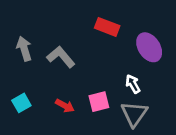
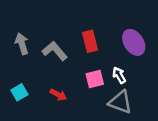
red rectangle: (107, 27) -> (90, 41), moved, turned 55
pink square: (99, 102) -> (95, 79), moved
gray triangle: (134, 114) -> (120, 102), turned -45

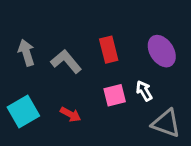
cyan square: (19, 92) -> (23, 111), size x1.5
gray triangle: (120, 102) -> (166, 123), moved

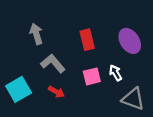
gray arrow: (26, 53) -> (36, 34), moved
gray L-shape: (66, 61) -> (53, 63), moved

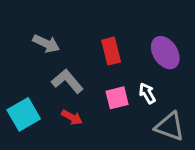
gray arrow: (36, 34) -> (46, 44), turned 132

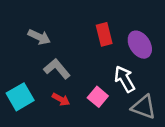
red rectangle: (111, 51) -> (104, 34), moved
white arrow: (147, 93) -> (125, 79), size x1.5
pink square: (117, 98) -> (98, 97), moved, turned -36

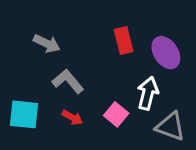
white arrow: (125, 79) -> (148, 93), turned 44
cyan square: (20, 97) -> (24, 114), turned 36

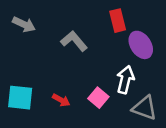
red rectangle: (124, 40) -> (118, 21), moved
gray arrow: (47, 44) -> (24, 24), moved
gray L-shape: (68, 81) -> (74, 41), moved

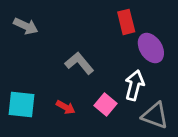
gray L-shape: (74, 41) -> (79, 63), moved

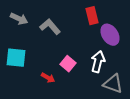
gray L-shape: (79, 63) -> (50, 27), moved
cyan square: (22, 104) -> (16, 58), moved
pink square: (106, 104) -> (68, 64), moved

